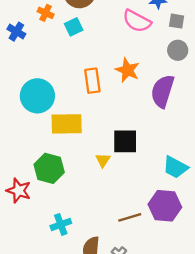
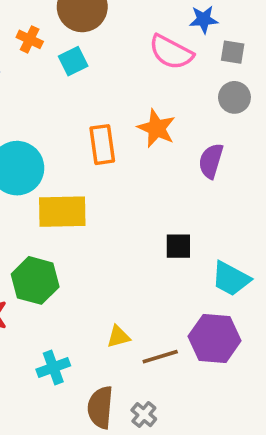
purple semicircle: (163, 91) -> (211, 161), size x0.7
black square: (125, 141) -> (178, 246), moved, size x0.7
yellow triangle: (103, 160) -> (118, 337), moved, turned 42

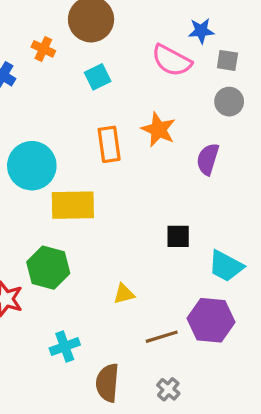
cyan square: (73, 61) -> (98, 77), moved
yellow triangle: (118, 337) -> (124, 294), moved
gray cross: (144, 415) -> (168, 389), moved

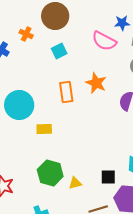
yellow rectangle: (73, 205) -> (44, 129), size x0.6
black square: (178, 236) -> (108, 177), moved
green hexagon: (48, 268) -> (50, 173), moved

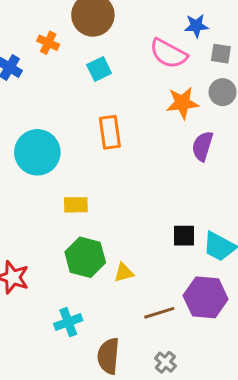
orange star: (96, 83) -> (182, 103), moved, turned -30
yellow rectangle: (44, 129) -> (76, 205), moved
black square: (108, 177) -> (184, 236), moved

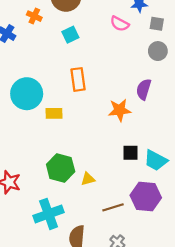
pink semicircle: (169, 54) -> (120, 24), size x0.7
orange star: (182, 103) -> (120, 110), moved
yellow rectangle: (76, 205) -> (54, 113), moved
cyan cross: (68, 322) -> (49, 214), size x1.5

